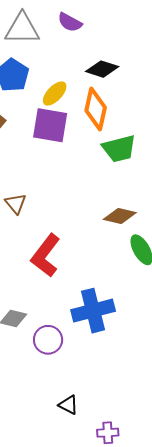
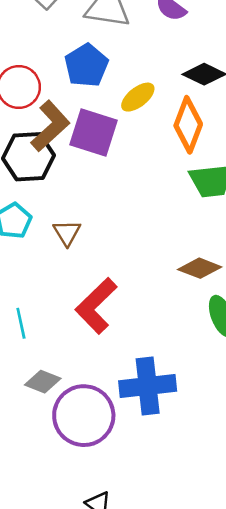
purple square: (50, 125) -> (93, 133), moved
purple circle: (48, 340) -> (84, 416), size x1.6

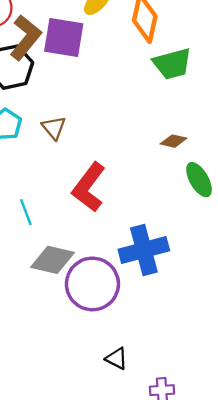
brown diamond: (200, 268) -> (174, 141), size x0.7
gray diamond: (43, 382) -> (52, 260), size x1.4

